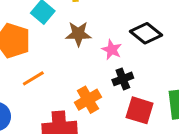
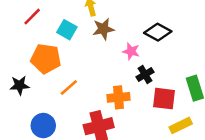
brown star: (78, 34) -> (103, 29), moved
orange cross: (88, 100) -> (119, 97), turned 35

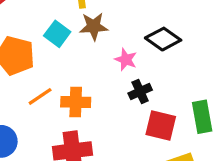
cyan square: (67, 30) -> (57, 34), moved
orange cross: (119, 97) -> (76, 102), moved

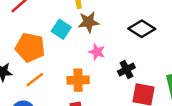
pink star: (126, 60) -> (97, 52), moved
orange line: (40, 96) -> (35, 80), moved

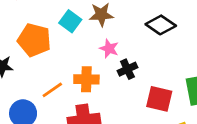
black cross: (126, 69) -> (127, 69), moved
orange line: (35, 80) -> (52, 90), moved

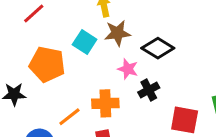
black diamond: (161, 25) -> (158, 48), moved

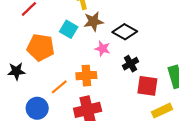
black cross: (149, 90) -> (131, 64), moved

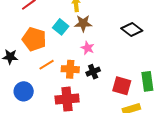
black diamond: (125, 32) -> (132, 30), moved
black cross: (131, 64) -> (93, 72), moved
orange line: (59, 87) -> (47, 65), moved

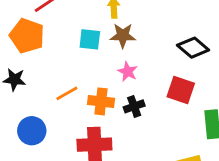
cyan square: (61, 27) -> (90, 39), turned -35
orange pentagon: (34, 39) -> (27, 36), moved
red square: (122, 86) -> (181, 90), moved

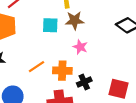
red square: (181, 90) -> (119, 89), moved
black cross: (134, 106) -> (84, 82), moved

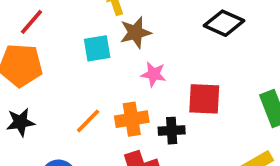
black cross: (84, 82) -> (172, 131), turned 32
red square: (119, 89) -> (204, 99), moved

